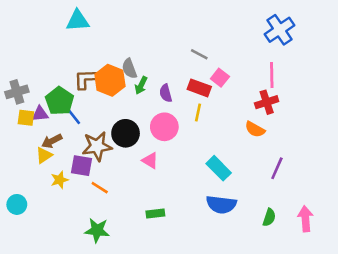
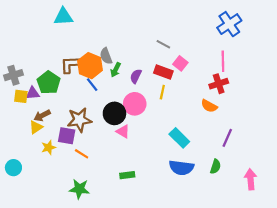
purple semicircle: (166, 93) -> (136, 76), turned 40
blue line: (74, 116) -> (92, 85), moved
black circle: (126, 133) -> (114, 113), moved
green semicircle: (269, 217) -> (215, 167), moved

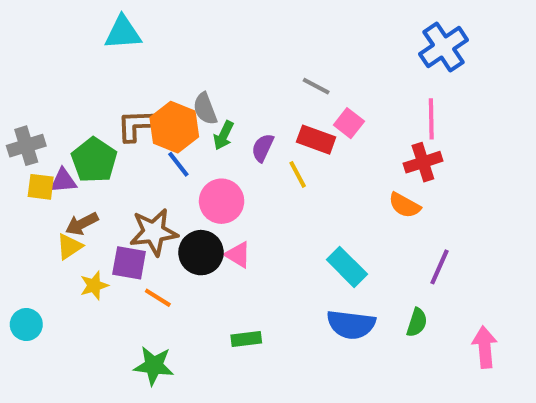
yellow line: (162, 92) -> (298, 174), moved, turned -40
pink circle: (135, 104) -> (222, 201), moved
black circle: (114, 113) -> (201, 253), moved

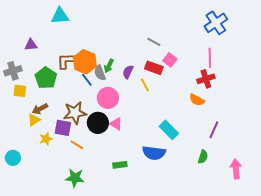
gray semicircle: (205, 109) -> (100, 73), moved
purple triangle: (63, 181) -> (31, 45), moved
blue semicircle: (351, 325) -> (154, 153), moved

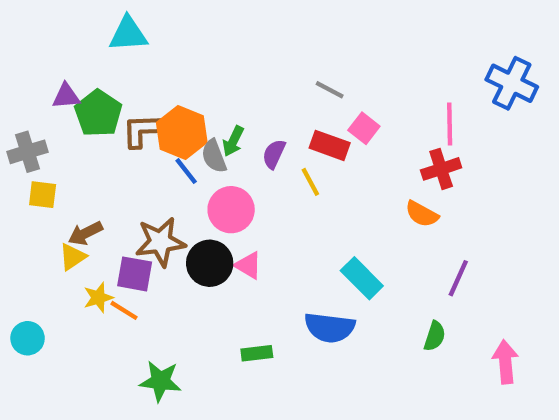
blue cross: (216, 23) -> (512, 83), moved, turned -30
green pentagon: (46, 78) -> (98, 113), moved
orange line: (77, 145) -> (124, 310), moved

